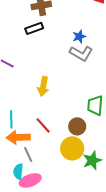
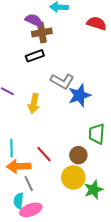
blue star: (79, 36) -> (79, 95), moved, size x1.6
gray L-shape: (81, 53) -> (62, 81), moved
yellow arrow: (43, 86) -> (34, 103), moved

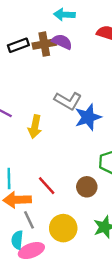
purple semicircle: (34, 20) -> (62, 42), moved
black rectangle: (35, 56) -> (18, 45), moved
yellow circle: (73, 177) -> (63, 228), moved

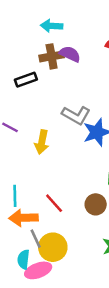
cyan arrow: (64, 15) -> (52, 26), moved
black rectangle: (18, 45) -> (26, 80), moved
yellow circle: (63, 228) -> (53, 247), moved

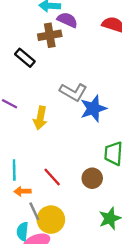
purple semicircle: (70, 54) -> (67, 20), moved
black rectangle: (26, 80) -> (25, 58), turned 60
orange arrow: (23, 218) -> (23, 191), size x0.6

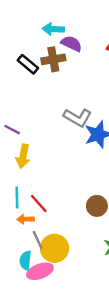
black rectangle: (25, 58) -> (28, 64), moved
yellow arrow: (40, 118) -> (23, 156), moved
red line: (52, 177) -> (39, 203), moved

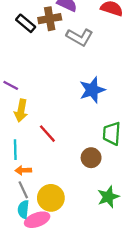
gray L-shape: (78, 117) -> (80, 37), moved
red line: (39, 203) -> (47, 134), moved
gray line: (38, 240) -> (23, 190), moved

